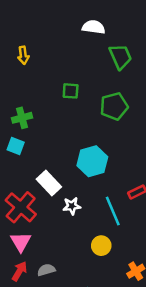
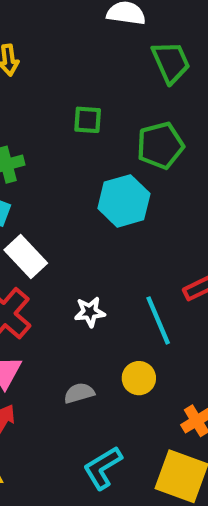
cyan hexagon: (92, 161) -> (124, 201), moved
white rectangle: (49, 183) -> (26, 256), moved
gray semicircle: (46, 270) -> (79, 393), moved

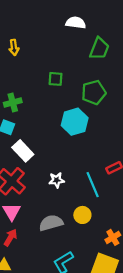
green trapezoid: (171, 62) -> (99, 49), turned 45
gray semicircle: (79, 393) -> (51, 223), size x1.5

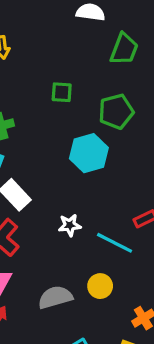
white star: (57, 180) -> (70, 225), moved
cyan line: (93, 185) -> (115, 243), turned -40

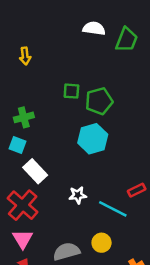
green trapezoid: (124, 49) -> (127, 40), moved
green pentagon: (116, 111) -> (99, 101), moved

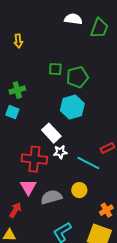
white rectangle: (35, 171) -> (51, 133), moved
red cross: (23, 205) -> (34, 159), moved, turned -35
pink triangle: (23, 239) -> (28, 187), moved

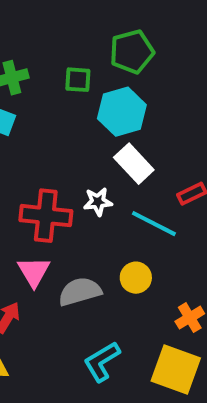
green square: (55, 69) -> (78, 80), moved
white rectangle: (51, 133) -> (134, 164), moved

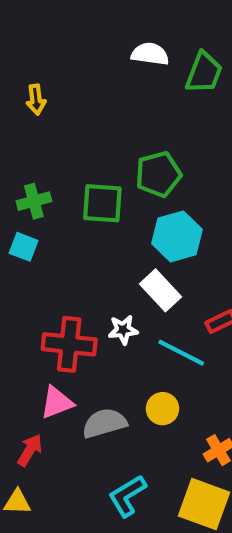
green square: (78, 80) -> (102, 203), size x1.5
cyan hexagon: (122, 112) -> (177, 236), moved
pink triangle: (34, 272) -> (57, 402), turned 40

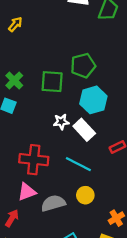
yellow arrow: (36, 100) -> (15, 24), turned -133
green cross: (34, 201) -> (14, 80), turned -30
white star: (123, 330) -> (61, 122), moved
cyan line: (181, 353) -> (78, 164), moved

